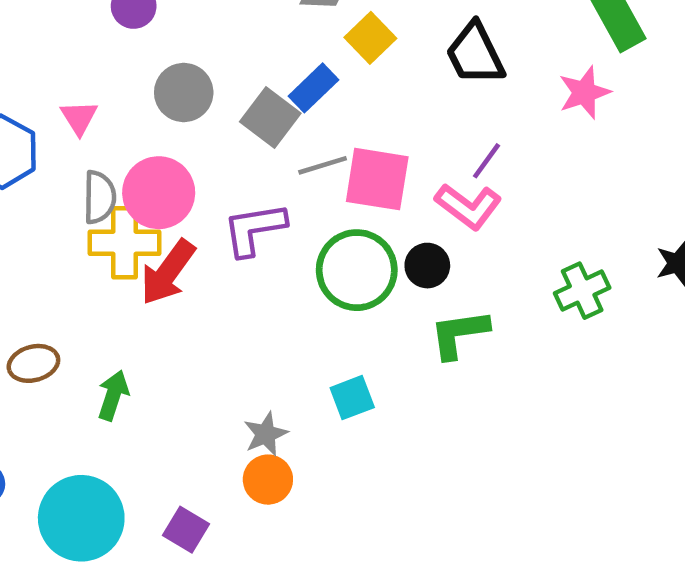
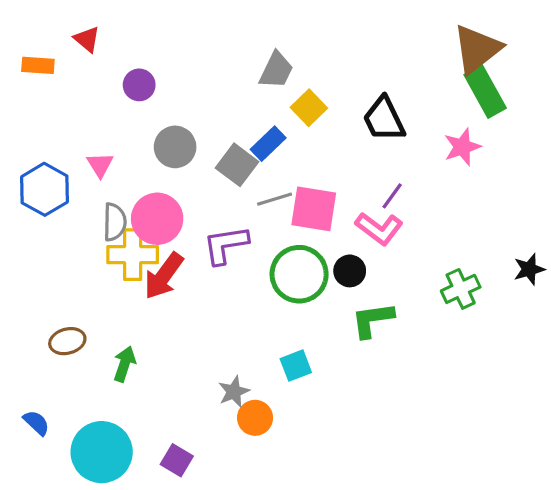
orange circle: (268, 480) -> (255, 418), moved

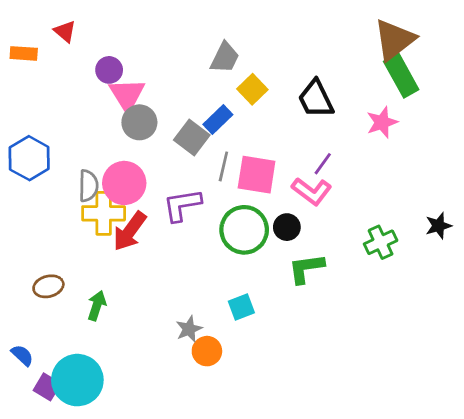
pink triangle: (100, 165) -> (127, 95), moved, size x1.6
gray line: (275, 199) -> (223, 166), turned -60
purple square: (177, 460) -> (47, 387), moved

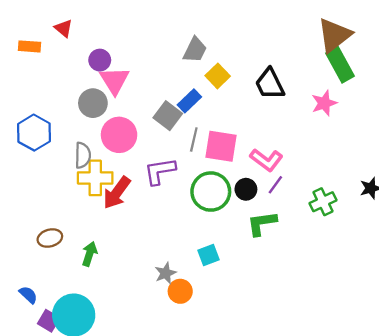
gray circle: (139, 122) -> (93, 103), moved
purple line: (323, 164) -> (275, 185), moved
pink circle: (124, 183) -> (119, 135), moved

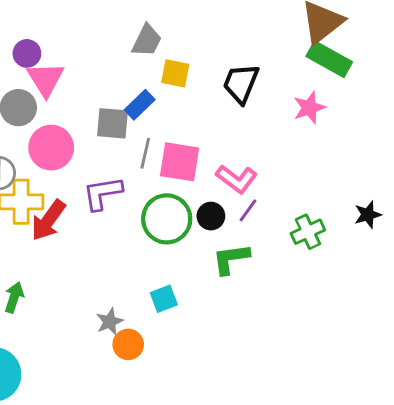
green rectangle: (340, 65) -> (329, 59), turned -32
yellow square: (218, 76) -> (175, 73), turned -35
black trapezoid: (270, 84) -> (241, 83), turned 48
gray square: (168, 116) -> (112, 123), turned -32

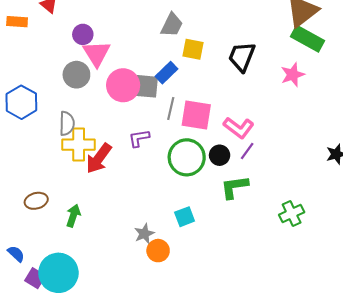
pink circle: (51, 148) -> (123, 85), moved
purple L-shape: (103, 193) -> (139, 138), size x0.7
green cross: (308, 232) -> (292, 213), moved

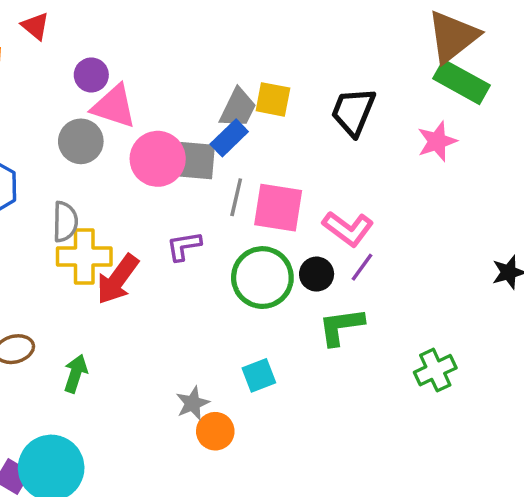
gray trapezoid: (172, 25) -> (238, 108), moved
pink triangle: (97, 53) -> (114, 106), turned -40

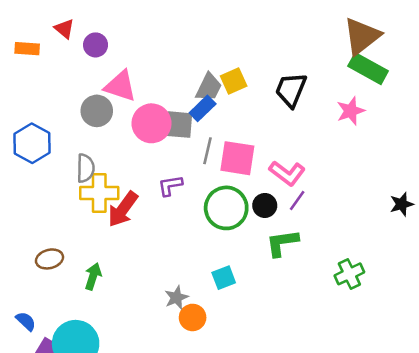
purple circle: (91, 75) -> (96, 45), moved
yellow square: (273, 99) -> (234, 81), turned -35

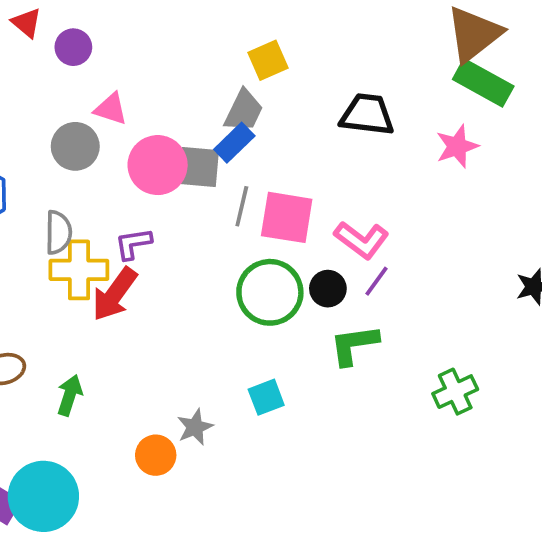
yellow square: (234, 81) -> (268, 60), moved
pink triangle: (120, 86) -> (111, 109), size x0.7
black trapezoid: (291, 90) -> (367, 115), turned 75
purple L-shape: (170, 186) -> (133, 244), moved
orange circle: (193, 317) -> (156, 455), moved

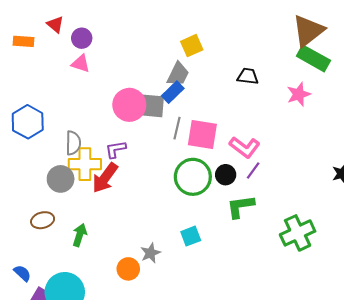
pink triangle: (111, 109) -> (81, 64), moved
black trapezoid: (367, 115) -> (248, 76), size x0.7
gray circle: (75, 146) -> (61, 179), moved
green cross: (455, 392) -> (298, 233), size x1.4

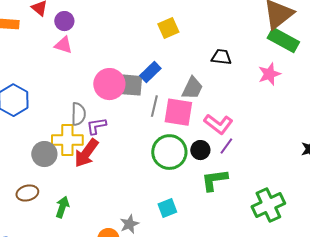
gray trapezoid: (178, 74) -> (192, 88), moved
gray semicircle: (73, 143) -> (78, 114), moved

